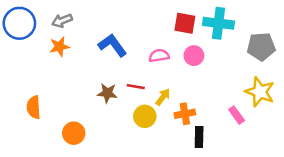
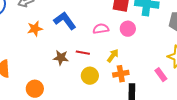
orange star: (59, 47) -> (35, 29), moved
yellow arrow: (163, 97) -> (113, 56), moved

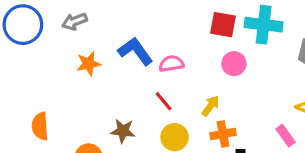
pink semicircle: (101, 29) -> (171, 64), moved
red line: (83, 53) -> (164, 101), turned 40
brown star: (61, 58) -> (123, 131), moved

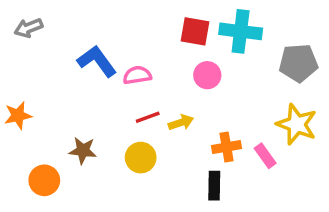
orange star: (89, 64) -> (18, 115), moved
red line: (164, 101) -> (148, 117), moved, turned -70
yellow arrow: (211, 106) -> (181, 122), turned 35
orange cross: (223, 134) -> (227, 147), moved

